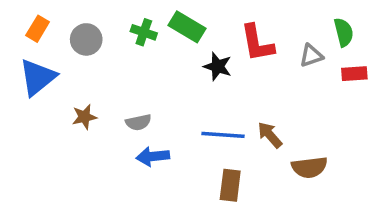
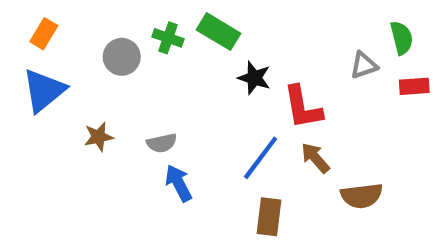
gray circle: (86, 39) -> (122, 57), moved
red L-shape: (257, 43) -> (303, 107), moved
blue line: (223, 135) -> (261, 158), turned -57
blue arrow: (153, 156) -> (179, 183), turned 68

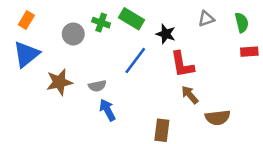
gray triangle: (364, 65) -> (206, 19), moved
black star: (254, 78) -> (166, 34), moved
brown star: (99, 137) -> (59, 82), size x1.5
blue line: (261, 158) -> (135, 61), moved

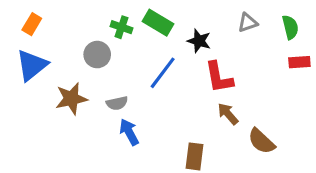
gray circle: (73, 34) -> (97, 55), moved
brown semicircle: (218, 118) -> (261, 141), turned 50

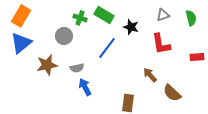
orange rectangle: (32, 24) -> (21, 16), size x1.5
red rectangle: (299, 62) -> (197, 57), moved
red L-shape: (219, 77) -> (161, 44), moved

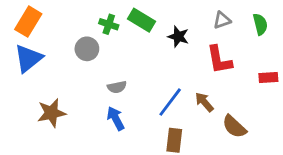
blue line: (107, 48) -> (170, 102), moved
brown star: (47, 65) -> (51, 113), moved
gray semicircle: (77, 68) -> (117, 87), moved

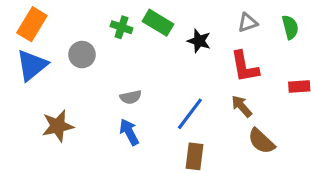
gray circle: (87, 49) -> (82, 55), moved
brown arrow: (204, 102) -> (242, 106), moved

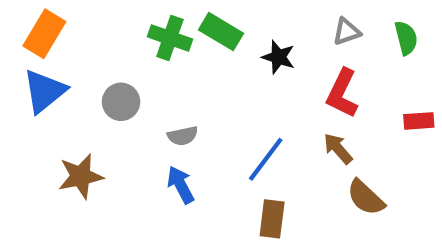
green cross: (122, 27) -> (170, 38), size x1.4
gray circle: (82, 55) -> (121, 102), moved
red L-shape: (245, 67) -> (342, 93), turned 36

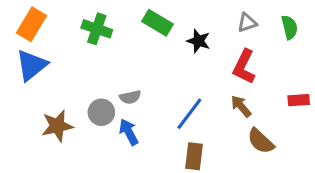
green cross: (170, 38) -> (97, 29), moved
gray circle: (121, 102) -> (101, 112), moved
red rectangle: (419, 121) -> (299, 100), moved

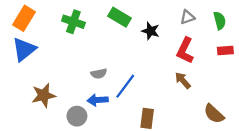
red rectangle: (299, 100) -> (225, 51), moved
gray circle: (101, 112) -> (77, 116), moved
blue line: (189, 114) -> (125, 86), moved
blue arrow: (129, 132) -> (98, 100), turned -66
brown semicircle: (261, 141) -> (214, 114), moved

